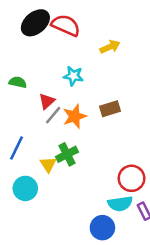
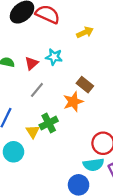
red triangle: (47, 101) -> (32, 63), moved
brown rectangle: (110, 109) -> (85, 85), turned 56
orange star: (75, 116) -> (73, 102), moved

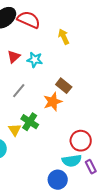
yellow arrow: (85, 32) -> (64, 37), turned -91
red triangle: (32, 63) -> (14, 57), moved
green cross: (49, 123) -> (30, 122), turned -30

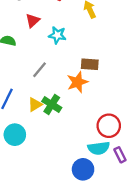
red triangle: (14, 57) -> (33, 21), moved
brown rectangle: (64, 86) -> (90, 64), turned -35
yellow triangle: (15, 130) -> (35, 104), moved, turned 32

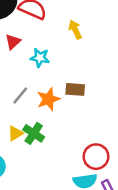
orange star: (77, 82) -> (48, 99), moved

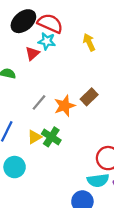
cyan star: (40, 58) -> (47, 41), moved
brown rectangle: (75, 89) -> (89, 97), turned -48

